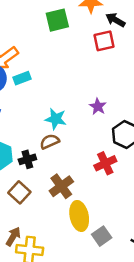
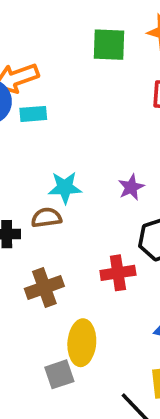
cyan star: (56, 119) -> (65, 187), turned -30
yellow ellipse: (79, 216) -> (82, 343), moved
gray square: (102, 236) -> (59, 374), moved

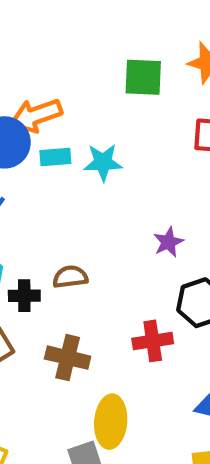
cyan star: (65, 187) -> (103, 162), moved
brown cross: (44, 287) -> (68, 358), turned 33

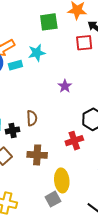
cyan star: (103, 162) -> (37, 53), moved
purple star: (168, 242) -> (65, 86), moved
brown semicircle: (70, 277) -> (32, 118), turned 105

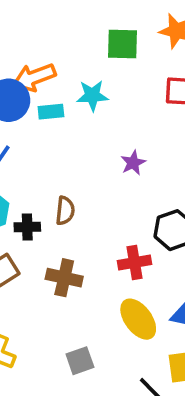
yellow ellipse: (62, 180) -> (138, 319), moved, turned -40

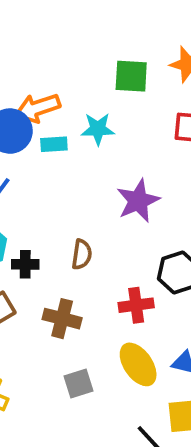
purple star: (133, 163) -> (138, 201), size x1.6
brown semicircle: (65, 211) -> (82, 254), moved
gray square: (80, 361) -> (79, 383), moved

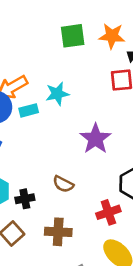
green square: (131, 76) -> (73, 36), moved
brown semicircle: (82, 254) -> (63, 184), turned 120

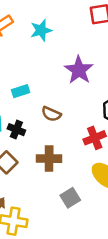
cyan rectangle: (29, 110) -> (21, 91), moved
black cross: (25, 199) -> (16, 130), turned 36

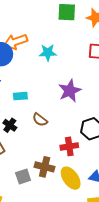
brown cross: (49, 159) -> (45, 167), moved
gray square: (70, 198) -> (23, 177), moved

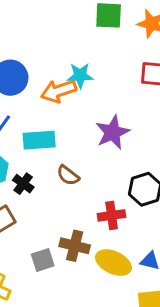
orange arrow: (16, 42) -> (59, 91), moved
cyan rectangle: (20, 96) -> (39, 140), size x1.5
yellow ellipse: (71, 178) -> (113, 263), turned -30

